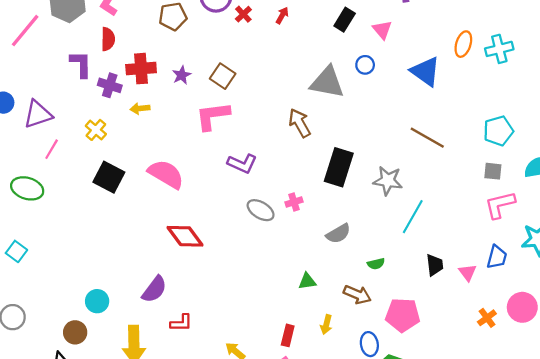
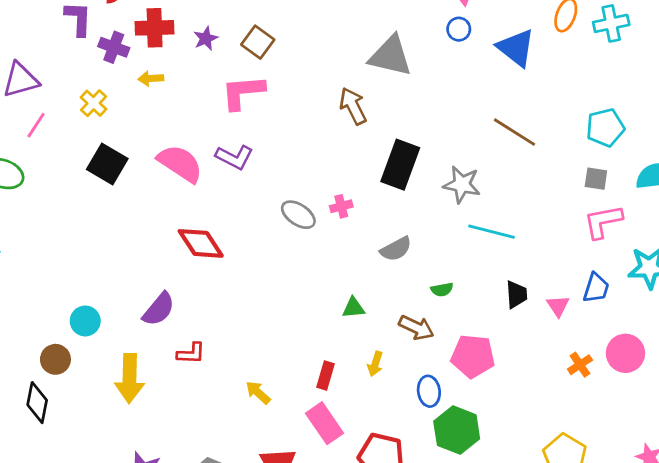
blue circle: (365, 65) -> (459, 29), moved
purple L-shape: (242, 164) -> (234, 157), moved
cyan line: (413, 217) -> (491, 232), turned 72

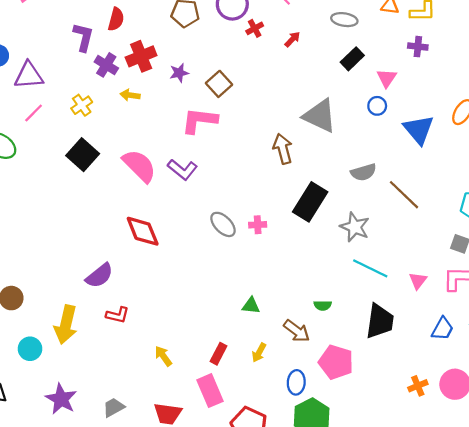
red cross: (155, 28) -> (141, 56), turned -32
gray semicircle: (396, 249) -> (363, 172), moved
black trapezoid: (517, 294) -> (380, 321), size x1.6
pink triangle: (558, 306) -> (418, 281), moved
cyan circle: (85, 321) -> (30, 349), moved

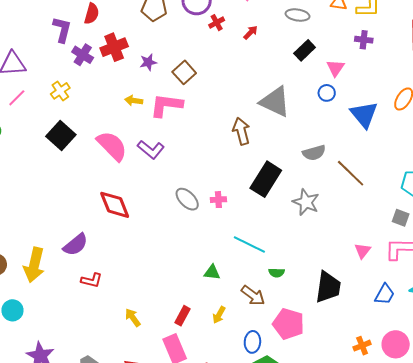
yellow arrow: (130, 95) -> (134, 101), moved
cyan line: (370, 268) -> (249, 244), moved
yellow arrow: (66, 325) -> (34, 265), moved

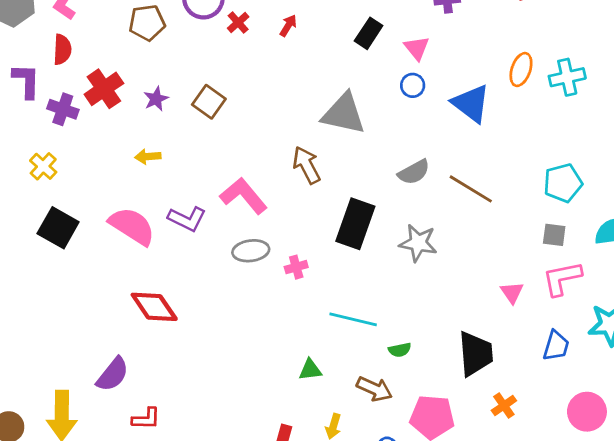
pink L-shape: (166, 105) -> (244, 196), moved, turned 56
gray ellipse: (187, 199) -> (251, 251), moved, turned -40
orange cross: (362, 346) -> (504, 406), moved

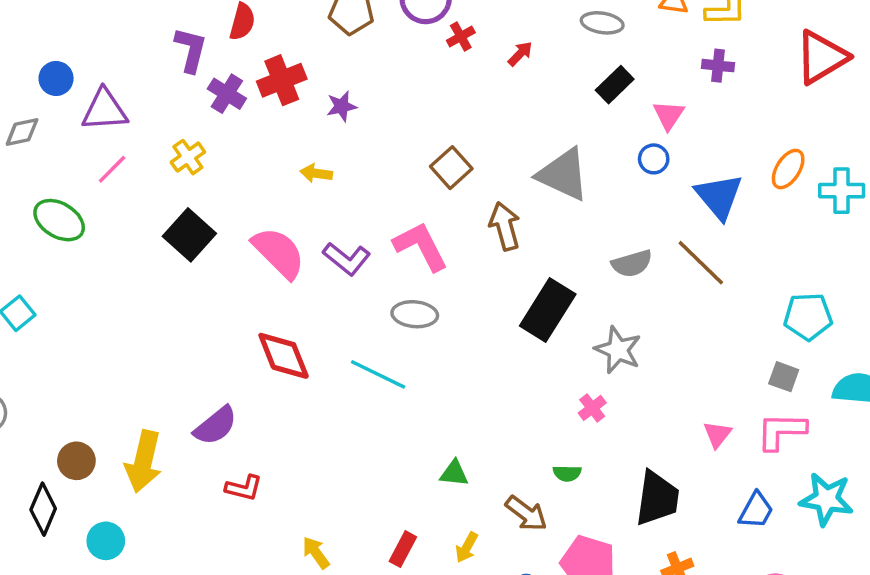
brown square: (209, 102) -> (451, 168), moved
brown line: (471, 189) -> (701, 263), moved
pink cross: (296, 267) -> (592, 408), moved, turned -35
cyan line: (353, 319) -> (378, 374), moved

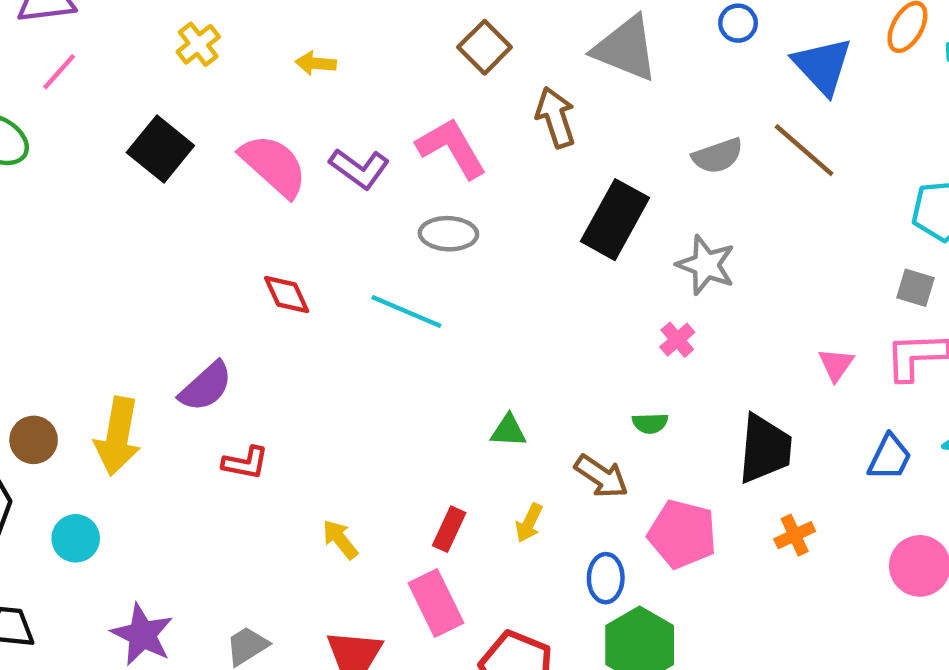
yellow cross: (188, 157) -> (198, 44), moved
red diamond: (284, 356) -> (287, 294), size x0.7

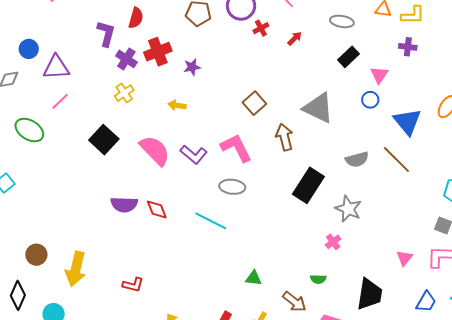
purple semicircle: (206, 387) -> (124, 204), moved, turned 40
brown circle: (34, 440) -> (36, 255), moved

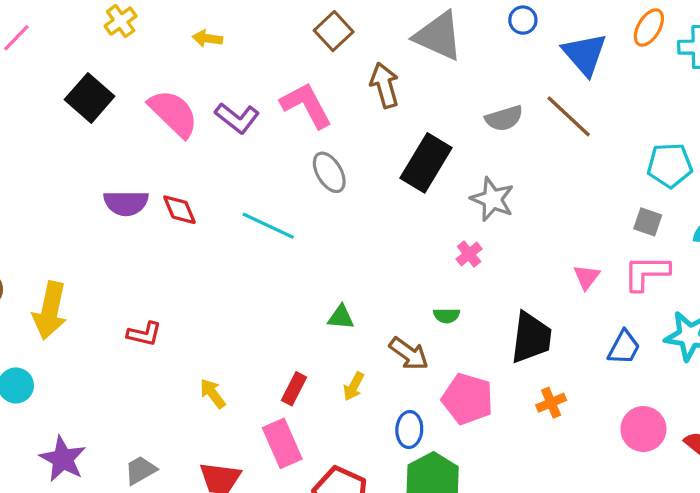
gray ellipse: (232, 187) -> (329, 172), moved, turned 55

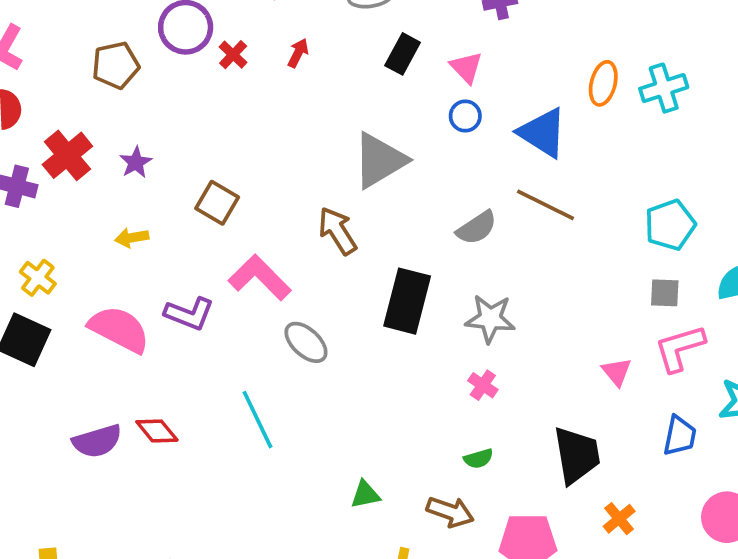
yellow cross: (121, 21) -> (38, 278), moved
brown square: (334, 31) -> (217, 203), moved
gray triangle: (439, 36) -> (380, 160), turned -38
cyan line: (268, 226) -> (258, 420), turned 56

